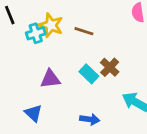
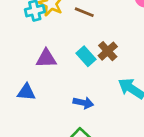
blue triangle: (33, 113) -> (26, 92), turned -42

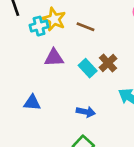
purple triangle: (46, 58) -> (54, 58), moved

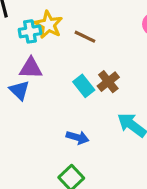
purple triangle: (54, 58) -> (31, 68), moved
blue triangle: (32, 103) -> (19, 90), moved, turned 36

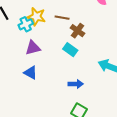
brown cross: (108, 82) -> (77, 31), moved
blue triangle: (19, 90) -> (31, 73), moved

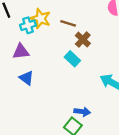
purple triangle: (33, 48) -> (21, 52), moved
blue arrow: (76, 84) -> (82, 112), moved

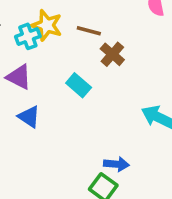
purple triangle: (21, 52) -> (19, 77), turned 36
cyan rectangle: (72, 59) -> (79, 85), moved

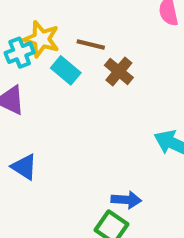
cyan rectangle: (79, 85) -> (66, 70), moved
blue triangle: (29, 117) -> (24, 167), moved

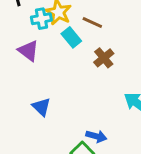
brown cross: (119, 71) -> (104, 58), moved
blue triangle: (24, 167) -> (41, 107), moved

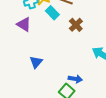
blue triangle: (41, 107) -> (36, 62), turned 32

